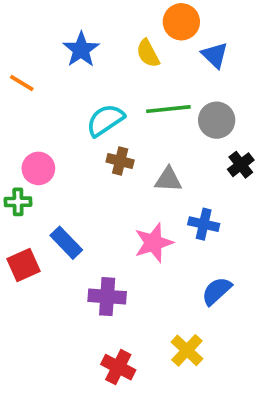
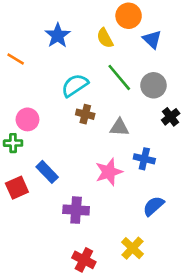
green line: (168, 109) -> (119, 77), turned 56

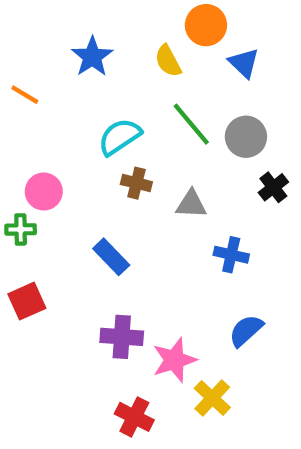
blue rectangle: (47, 172) -> (111, 257), moved
pink star: (109, 172) -> (174, 360), moved

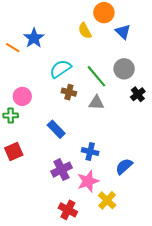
blue star: (92, 57) -> (34, 38), moved
green line: (191, 124) -> (96, 76), moved
blue cross: (231, 255) -> (90, 152), moved
purple cross: (122, 337) -> (61, 170), turned -30

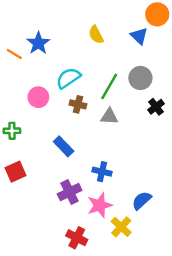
orange circle: (104, 13) -> (157, 14), moved
green line: (96, 76) -> (109, 86), turned 70
pink circle: (22, 96) -> (38, 97), moved
blue semicircle: (124, 166) -> (142, 200), moved

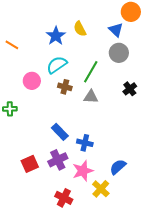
blue star: (38, 43) -> (56, 36), moved
gray circle: (140, 78) -> (119, 53), moved
blue rectangle: (64, 146) -> (60, 132), moved
red square: (16, 172) -> (30, 164), moved

